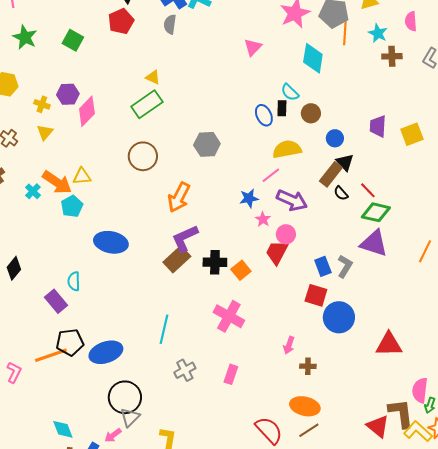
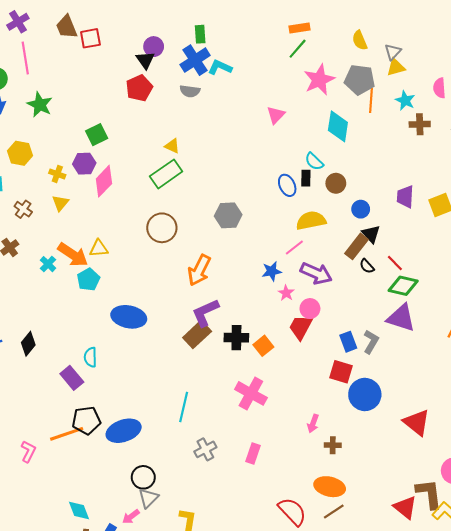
gray semicircle: (170, 24) -> (190, 91), turned -90
green square: (73, 40) -> (97, 135), moved, turned 35
red triangle: (389, 344) -> (417, 422), turned 40
black circle: (125, 397) -> (143, 477), size x0.7

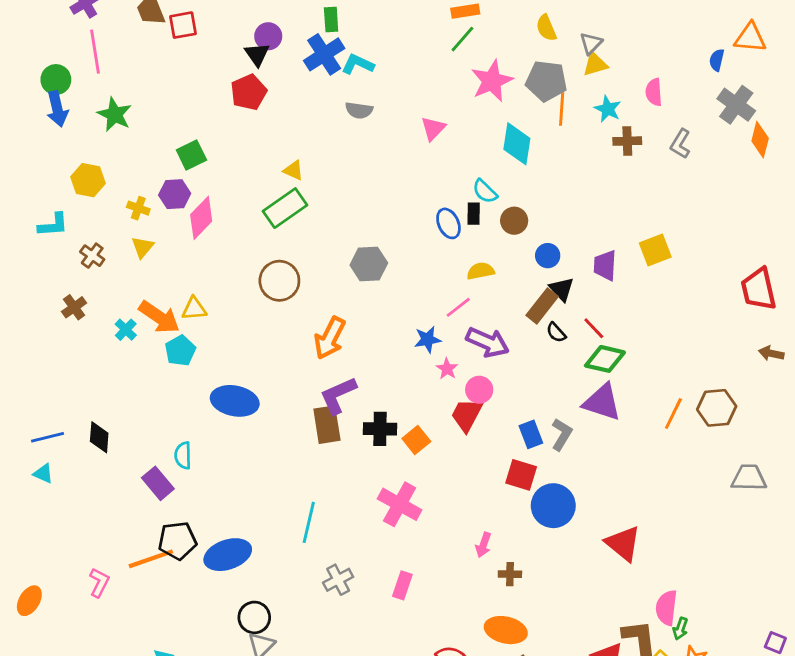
gray semicircle: (190, 91) -> (359, 110), moved
purple trapezoid: (405, 197) -> (605, 265), moved
yellow semicircle: (311, 221) -> (481, 271), size x0.7
brown rectangle: (197, 334) -> (327, 425), turned -56
black diamond: (28, 344) -> (99, 437), turned -35

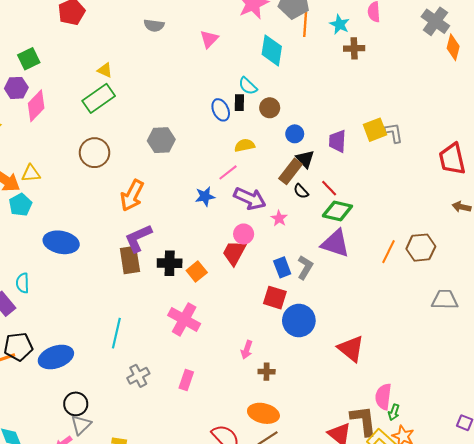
gray L-shape: (680, 144) -> (394, 133), moved, turned 140
pink star: (447, 369) -> (279, 218), moved

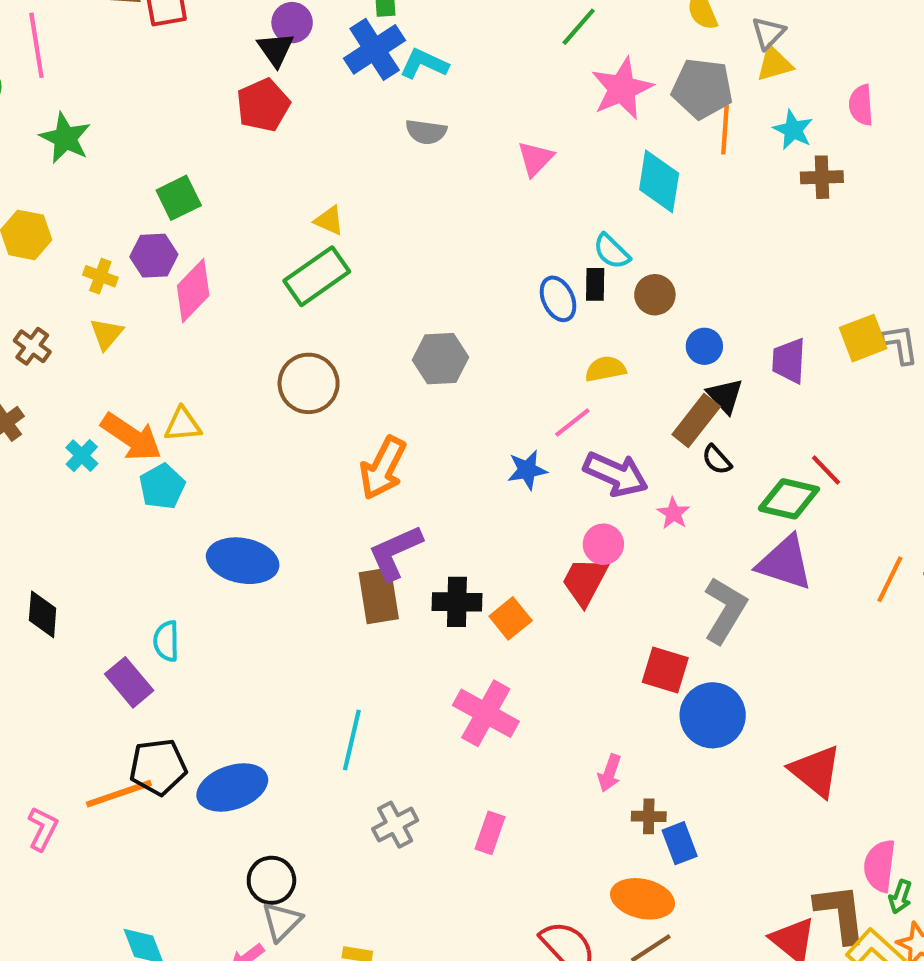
red line: (329, 188) -> (826, 470), moved
blue rectangle: (282, 267) -> (680, 843), moved
gray L-shape: (305, 267) -> (725, 610), size x1.4

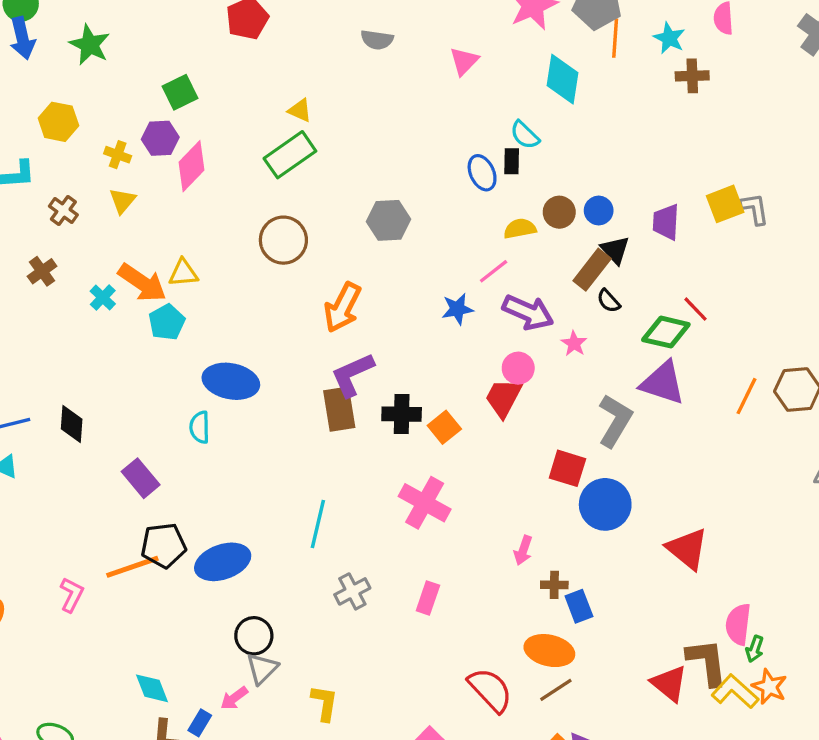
brown circle: (655, 295) -> (559, 212), moved
cyan semicircle: (166, 641) -> (200, 427), moved

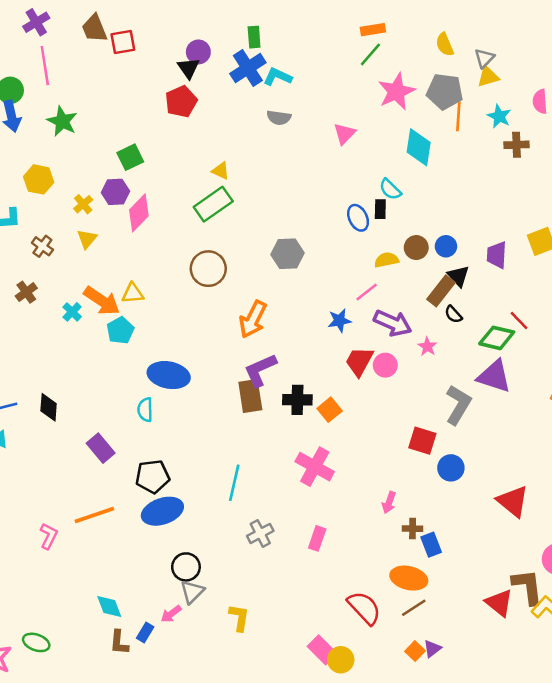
yellow cross: (118, 155) -> (83, 204), turned 30
red trapezoid: (503, 398) -> (359, 361), moved
blue circle: (605, 504) -> (451, 468), size x0.7
black pentagon: (164, 545) -> (153, 477), moved

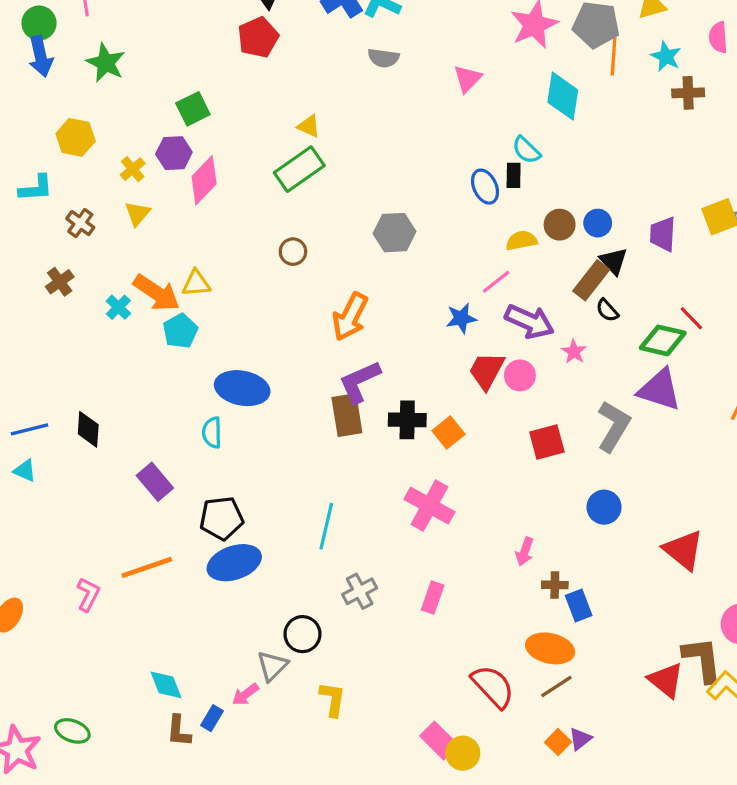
brown circle: (208, 269) -> (293, 252), size x0.6
red square: (422, 441) -> (547, 442), moved, turned -32
black circle: (186, 567) -> (302, 634), moved

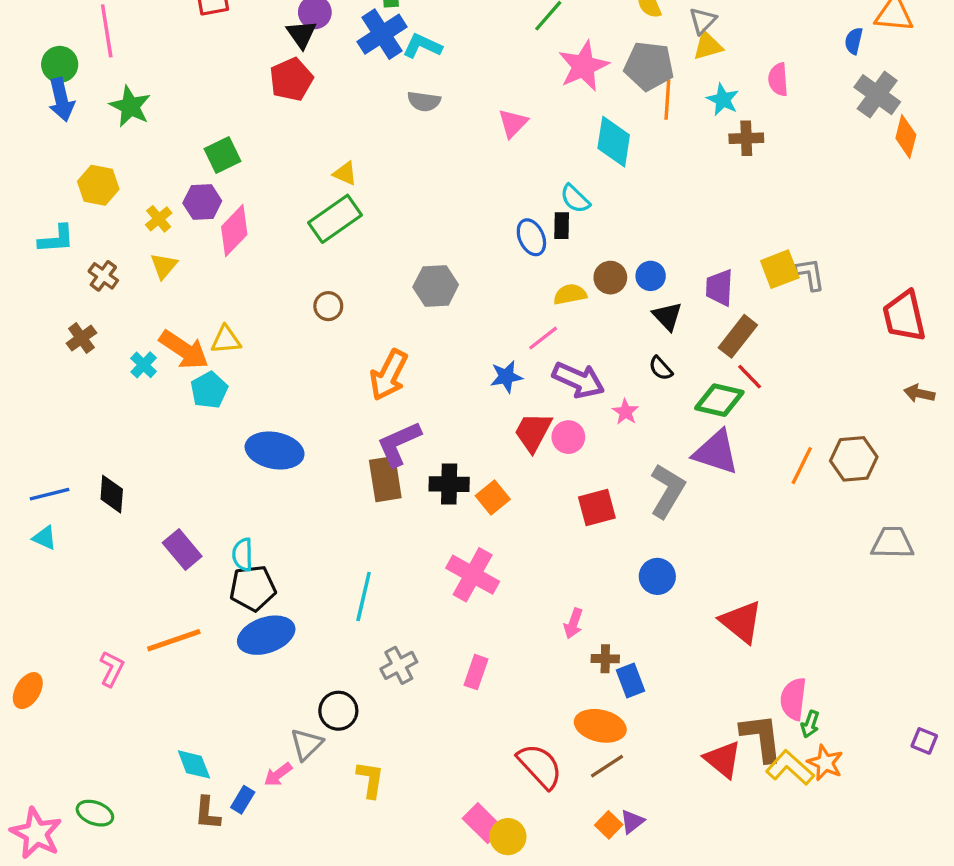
brown rectangle: (591, 280) -> (738, 336), moved
cyan semicircle: (212, 433) -> (243, 555), moved

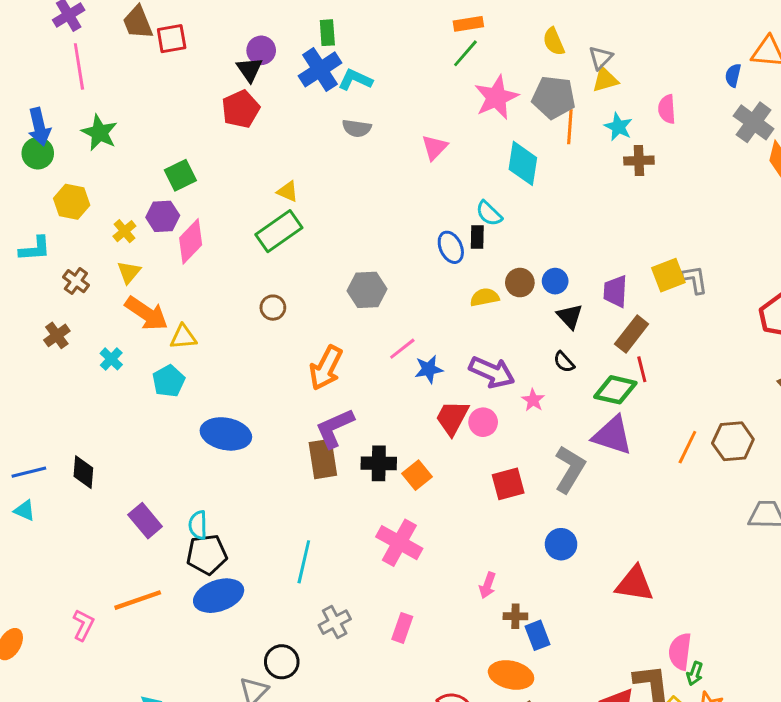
green circle: (60, 64) -> (38, 153), moved
pink line: (543, 338) -> (402, 349), moved
orange arrow: (184, 350) -> (147, 313), moved
red line: (750, 377) -> (642, 369), turned 30
red triangle: (741, 622) -> (635, 584), turned -30

